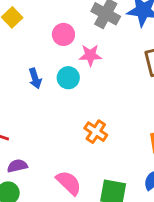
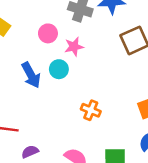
blue arrow: (35, 78) -> (31, 75), size x1.5

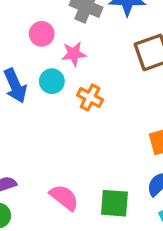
orange cross: (91, 110) -> (90, 97), moved

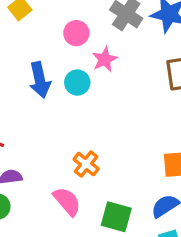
pink star: (74, 54) -> (105, 59), turned -30
orange cross: (90, 97) -> (86, 164), moved

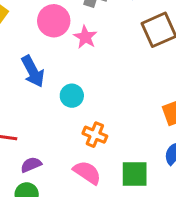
pink circle: (76, 33) -> (54, 21), size x1.4
cyan circle: (77, 83) -> (72, 96), moved

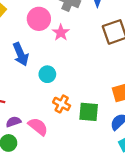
pink semicircle: (87, 172) -> (38, 127), moved
green square: (135, 174) -> (89, 112), moved

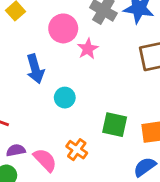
orange cross: (62, 104) -> (77, 150), moved
green square: (89, 112) -> (115, 125), moved

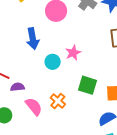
pink star: (88, 49) -> (73, 53), moved
purple semicircle: (16, 150) -> (17, 87), moved

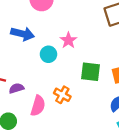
blue arrow: (33, 39) -> (23, 34), turned -55
pink semicircle: (34, 107) -> (38, 106), turned 66

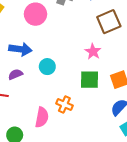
pink star: (68, 40) -> (93, 52), moved
purple semicircle: (16, 88) -> (15, 74), moved

